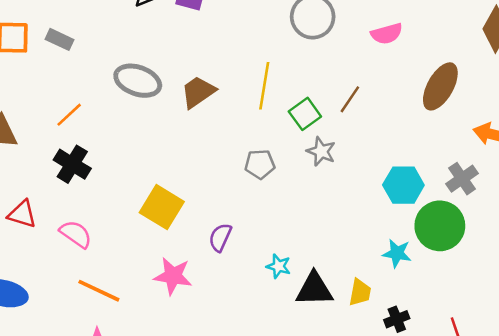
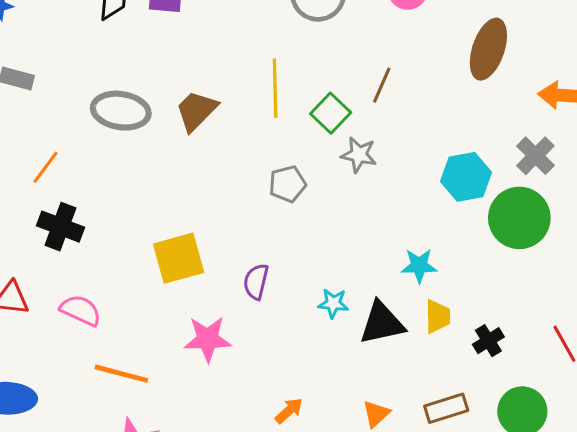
yellow square: (162, 207) -> (179, 258), turned -36
cyan star: (397, 253) -> (419, 266), moved

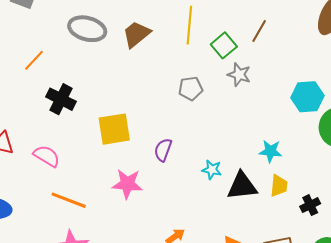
black cross: (60, 227) -> (61, 99), moved

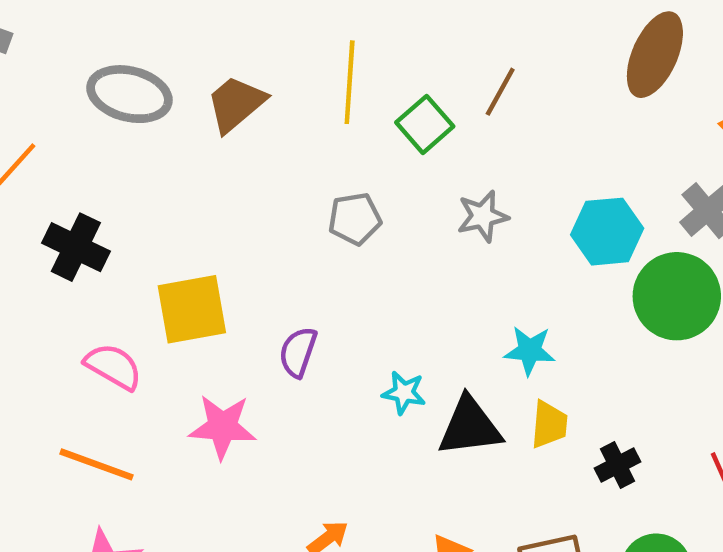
gray star: (239, 75) -> (483, 216), moved, turned -30
pink semicircle: (47, 156) -> (113, 366), moved

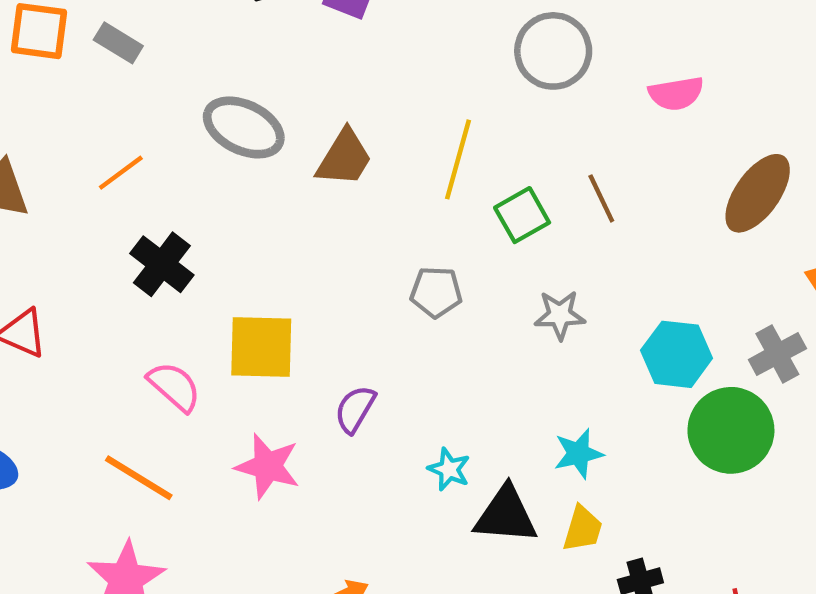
brown line: (500, 92) -> (601, 198), turned -66
brown trapezoid: (236, 104) -> (344, 158), turned 150
cyan star: (530, 351) -> (578, 454), turned -30

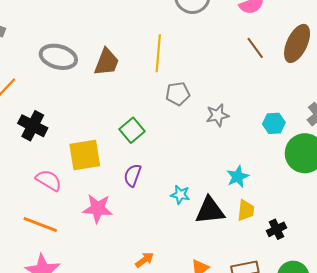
brown line: (601, 198) -> (255, 48), moved
green square: (522, 215) -> (132, 130), moved
gray pentagon: (436, 292) -> (178, 94), moved
cyan hexagon: (677, 354) -> (274, 123), size x0.7

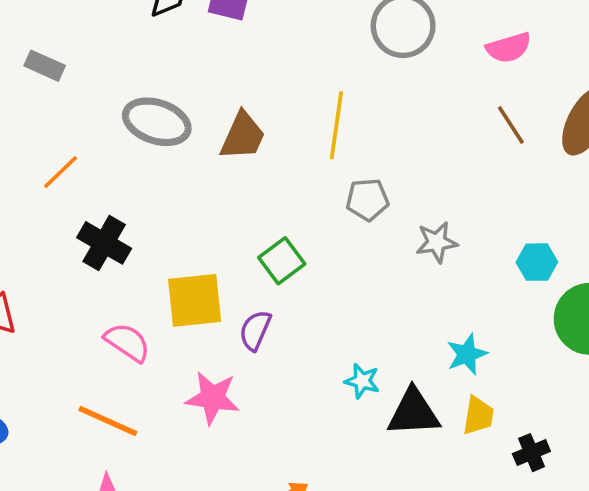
purple semicircle: (133, 175) -> (255, 330), moved

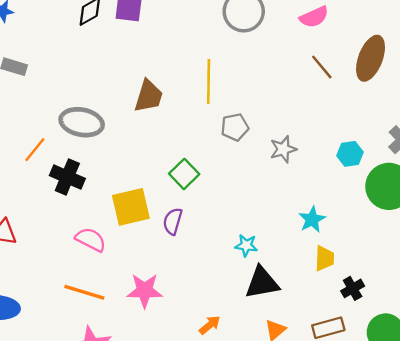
gray ellipse: (157, 122) -> (82, 122), moved
orange line: (61, 172) -> (35, 150), moved
pink star: (213, 398) -> (145, 291), moved
black triangle: (414, 413) -> (262, 283), moved
black cross: (531, 453) -> (353, 288), moved

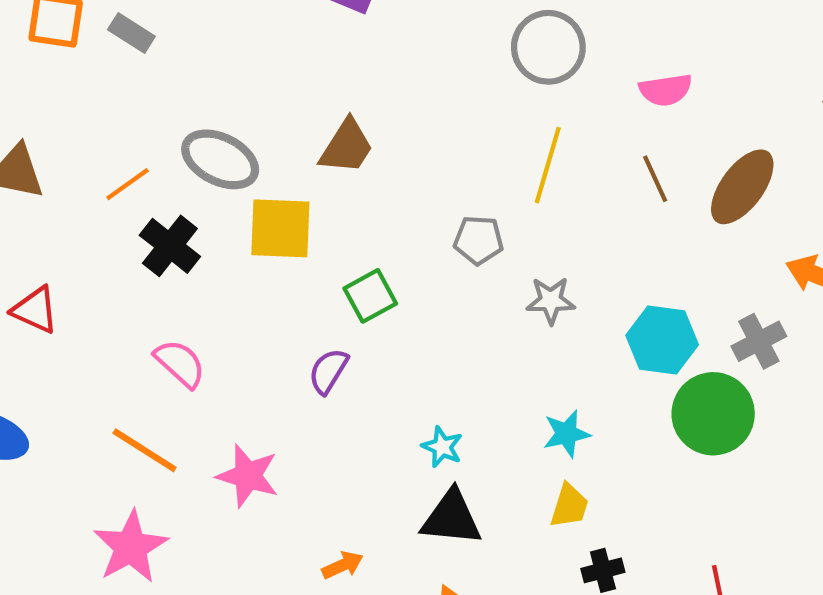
yellow line: (209, 81) -> (548, 165), moved
cyan hexagon: (350, 154) -> (662, 340), size x1.5
yellow square: (131, 207) -> (280, 228), moved

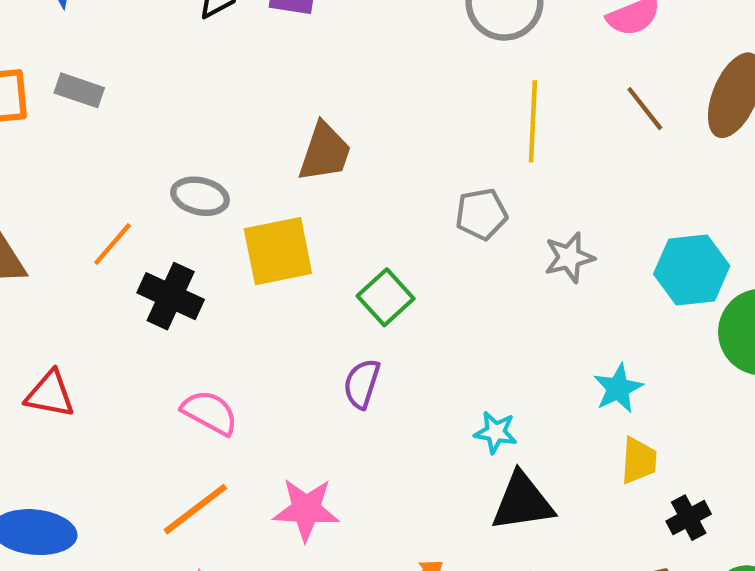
gray ellipse: (220, 159) -> (200, 196), size x0.7
orange line: (145, 450) -> (195, 509), turned -56

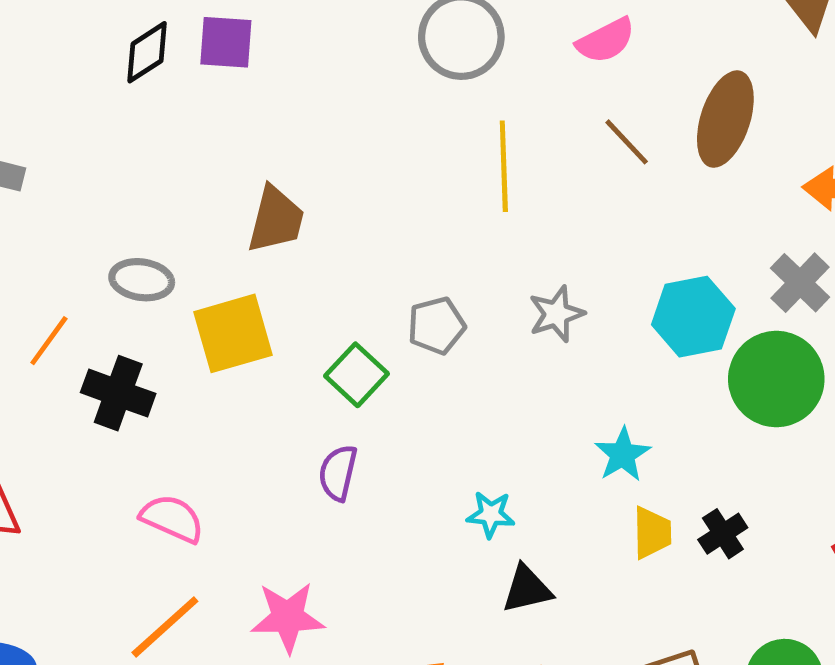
gray pentagon: (481, 214) -> (436, 326), moved
black triangle: (523, 502) -> (527, 589), size x0.7
black cross: (689, 518) -> (723, 534), moved

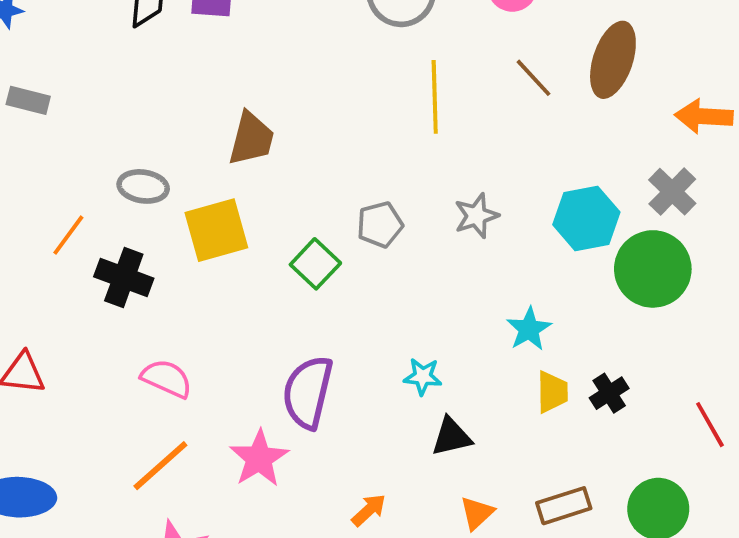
purple semicircle: (338, 473) -> (308, 392), moved, size x1.6
pink star: (288, 617) -> (259, 458), turned -30

